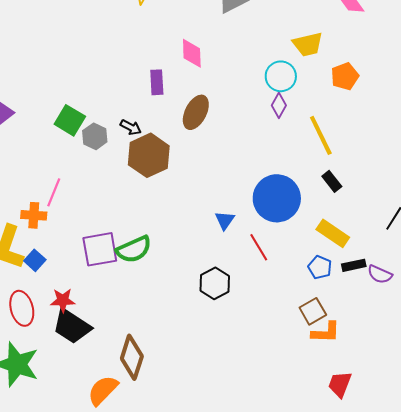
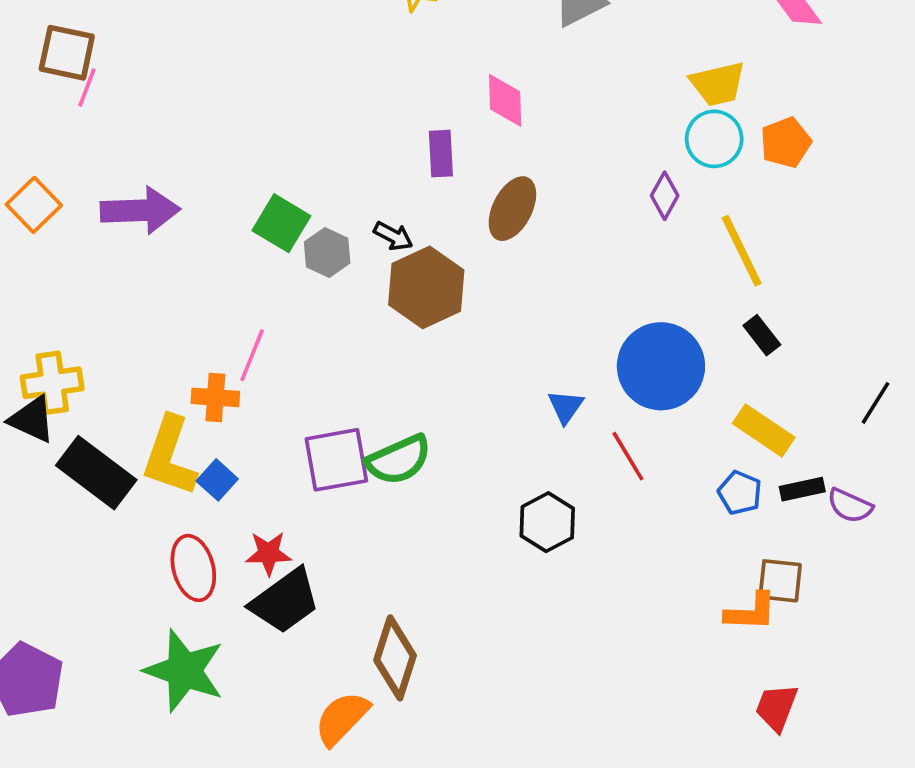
cyan circle: (281, 76) -> (714, 139), moved
brown square: (313, 311) -> (780, 581), moved, turned 36
black trapezoid: (72, 326) -> (285, 601), turned -69

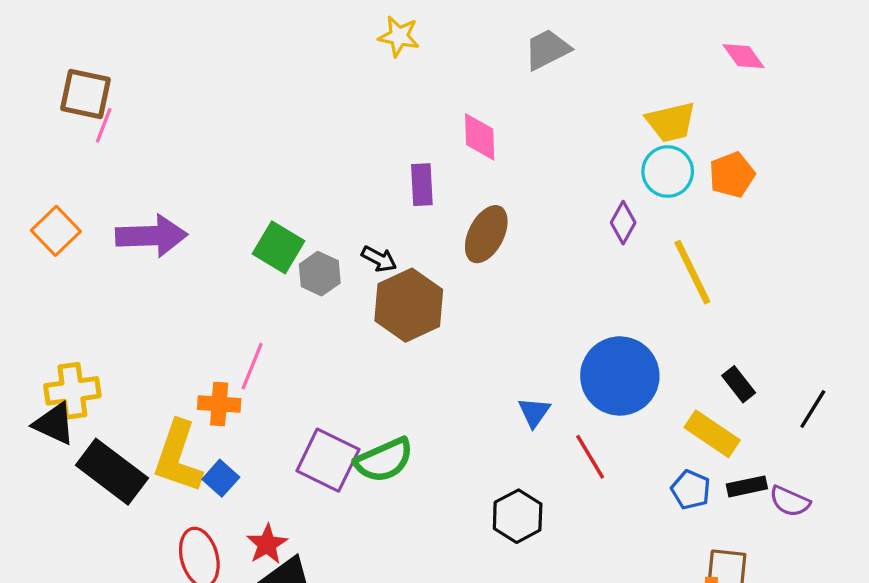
black rectangle: (762, 335) -> (739, 384), moved
purple square: (336, 460) -> (328, 460), turned 36
red star: (269, 553) -> (267, 544), turned -30

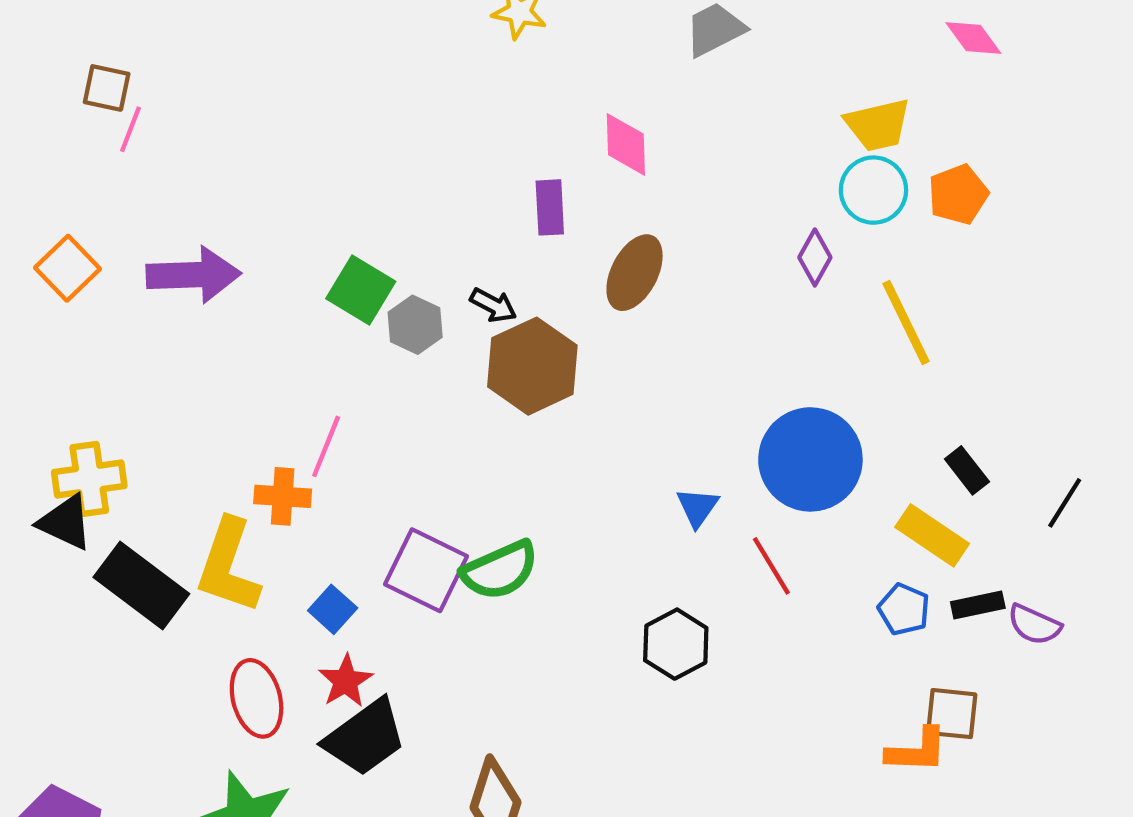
brown square: (86, 94) -> (107, 88), size x0.7
blue square: (221, 478) -> (333, 609), moved

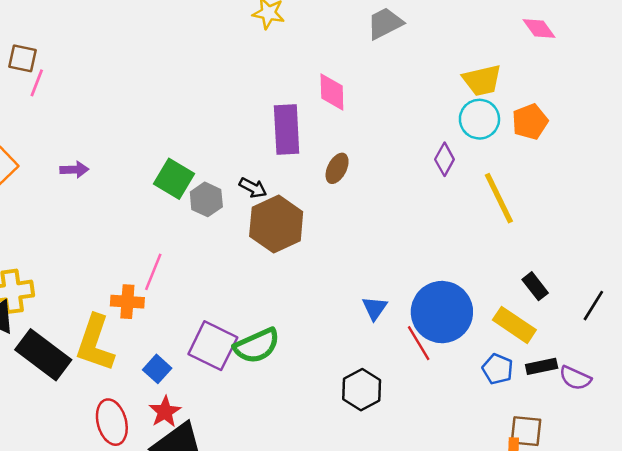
purple rectangle: (550, 207) -> (287, 129), size x1.5
brown ellipse: (635, 273) -> (337, 168), size x0.7
purple arrow: (194, 275) -> (74, 170), size x0.5
blue circle: (810, 459) -> (442, 312), moved

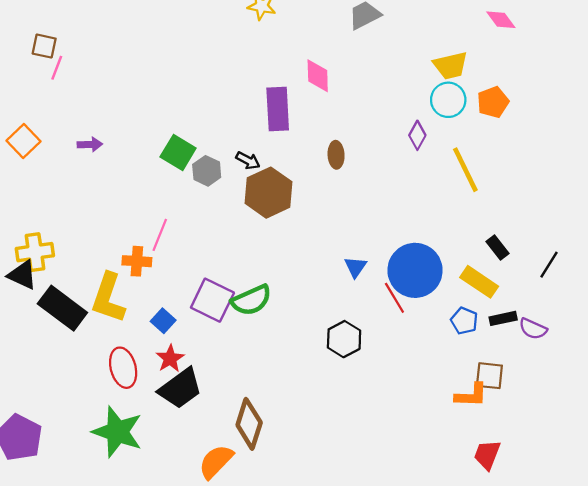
brown ellipse: (337, 168) -> (336, 155), moved, turned -30

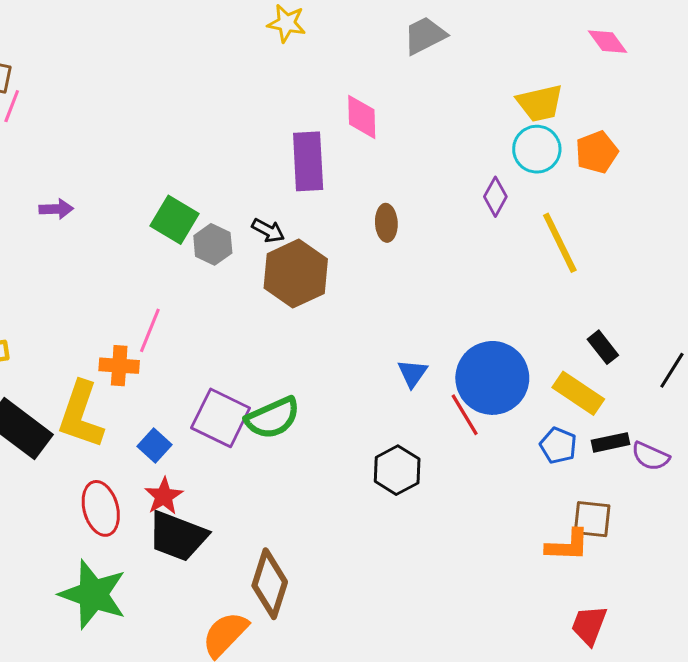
black trapezoid: (180, 388) -> (178, 536), turned 57

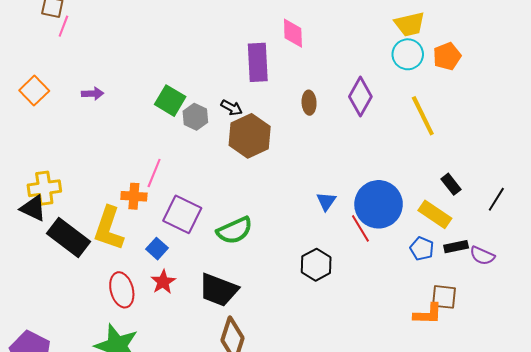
purple diamond: (495, 197) -> (360, 97), moved, size x1.5
purple square: (221, 418) -> (182, 214), moved
black trapezoid: (178, 536) -> (218, 290), moved

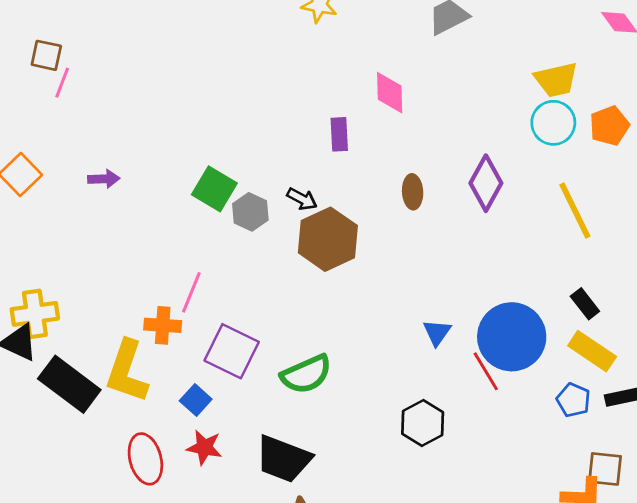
purple rectangle: (258, 62) -> (339, 134), size x0.6
black rectangle: (451, 184) -> (585, 304), moved
red star: (163, 282) -> (204, 447), turned -30

